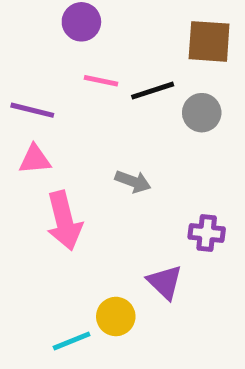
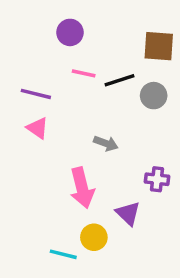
pink triangle: (35, 159) -> (38, 128), turned 40
pink arrow: (64, 221) -> (82, 188), moved
cyan line: (72, 341) -> (63, 254), turned 36

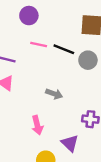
black line: (119, 80) -> (64, 49), turned 40
pink arrow: (82, 188) -> (37, 125), size x0.7

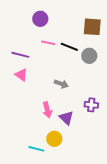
purple triangle: (70, 143) -> (66, 118), moved

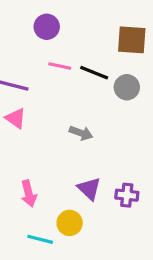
purple cross: (91, 105) -> (127, 195), moved
pink arrow: (47, 110) -> (29, 194), moved

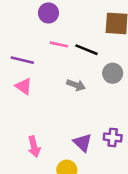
gray circle: (127, 87) -> (113, 73), moved
gray arrow: (81, 133) -> (76, 85), moved
purple cross: (127, 195) -> (113, 137), moved

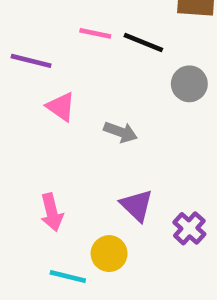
gray arrow: (76, 85) -> (121, 132), moved
pink triangle: (24, 86) -> (61, 107), moved
purple cross: (113, 137) -> (189, 228), moved, turned 36

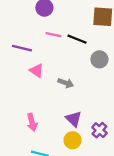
yellow circle: (109, 254) -> (72, 140), moved

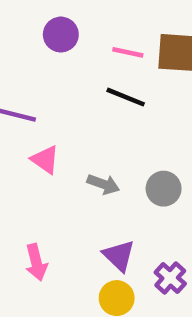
pink line: (53, 35) -> (128, 52), moved
gray circle: (99, 59) -> (164, 189), moved

